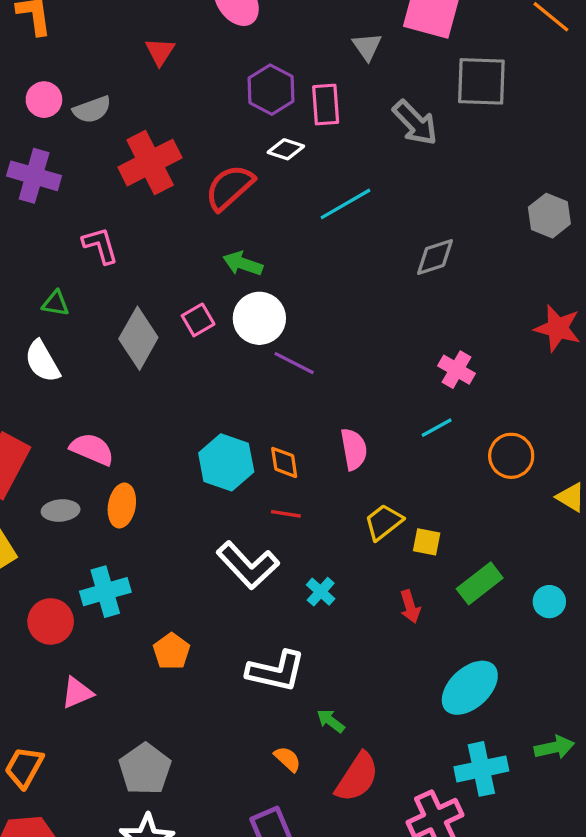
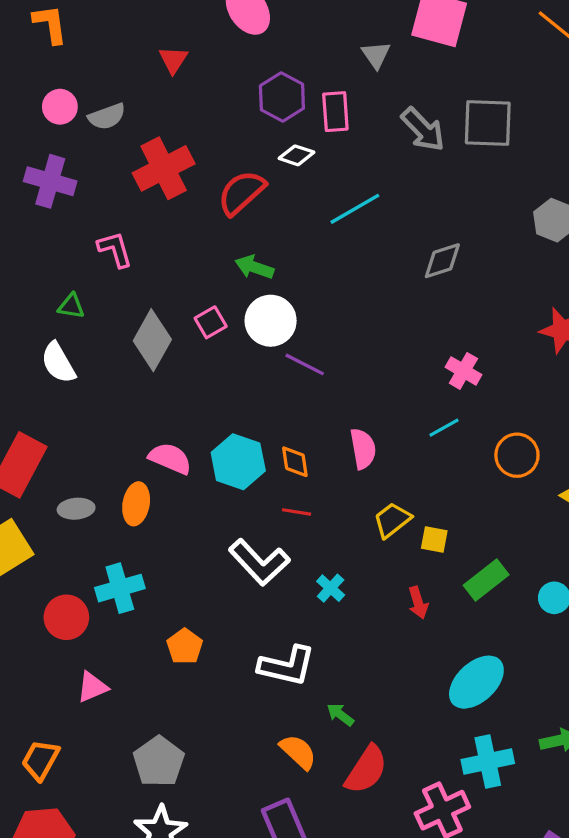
gray square: (481, 81) -> (488, 123), moved
pink semicircle: (92, 449) -> (170, 458), moved
orange semicircle: (288, 759) -> (298, 752), size x1.4

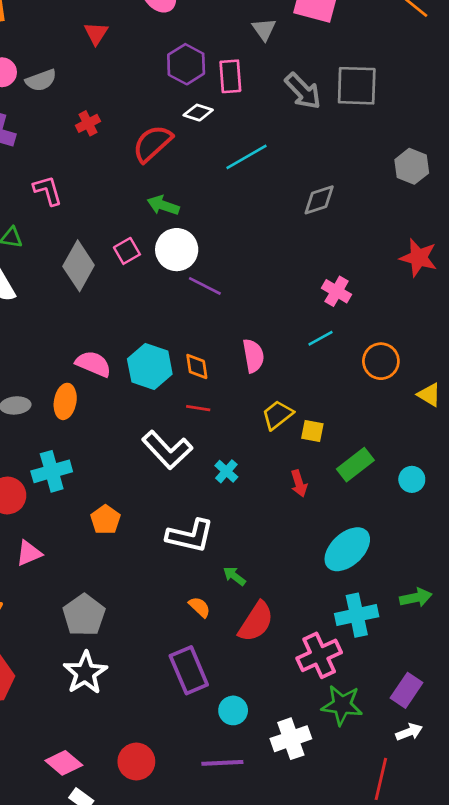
red cross: (164, 168) -> (88, 123), size x0.5
orange semicircle: (298, 752) -> (200, 607), size x0.7

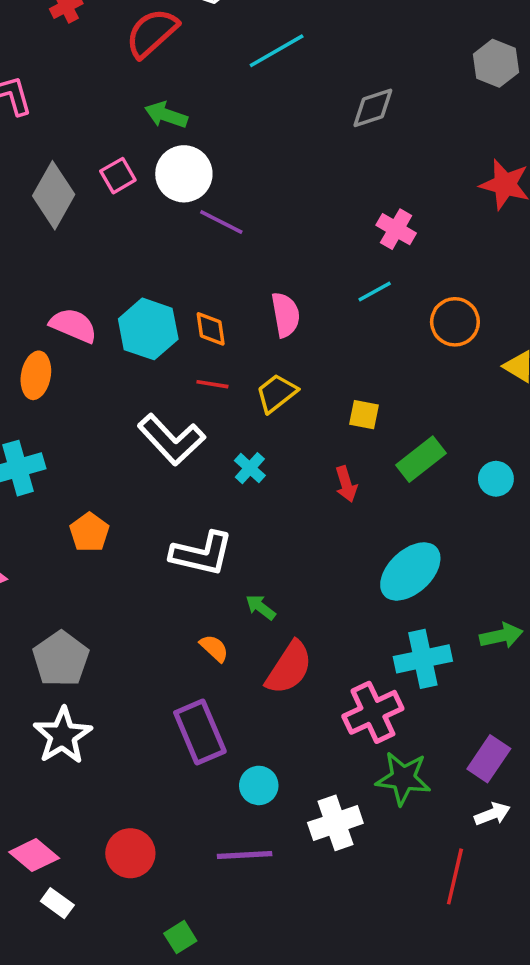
yellow trapezoid: (277, 415) -> (277, 393), moved

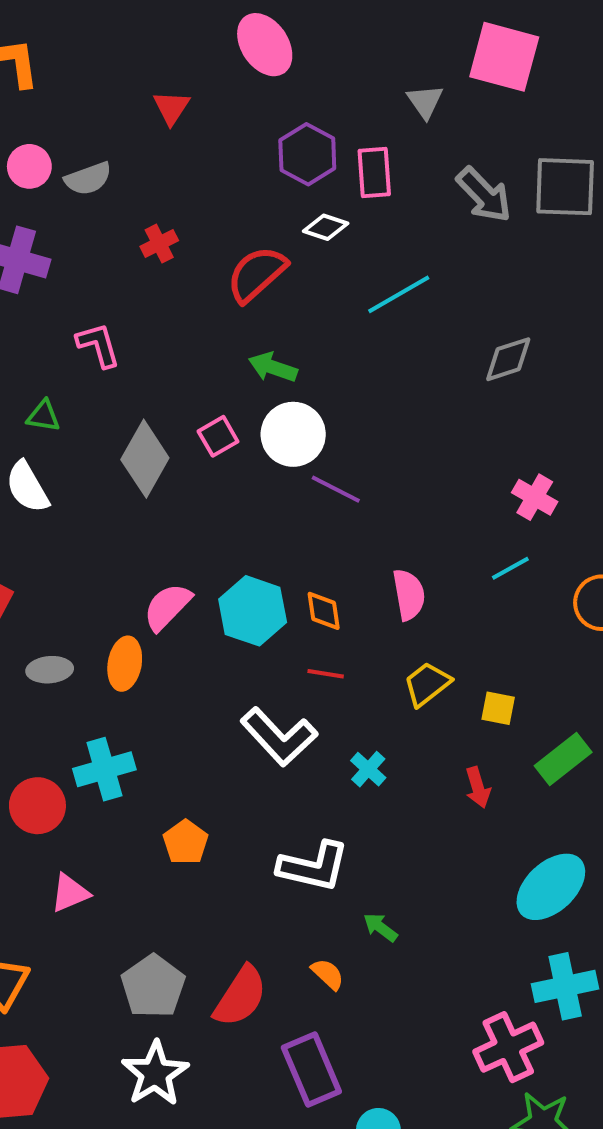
pink semicircle: (73, 325) -> (167, 607), turned -69
yellow trapezoid: (277, 393) -> (427, 684), moved
red semicircle: (289, 668) -> (240, 996), moved

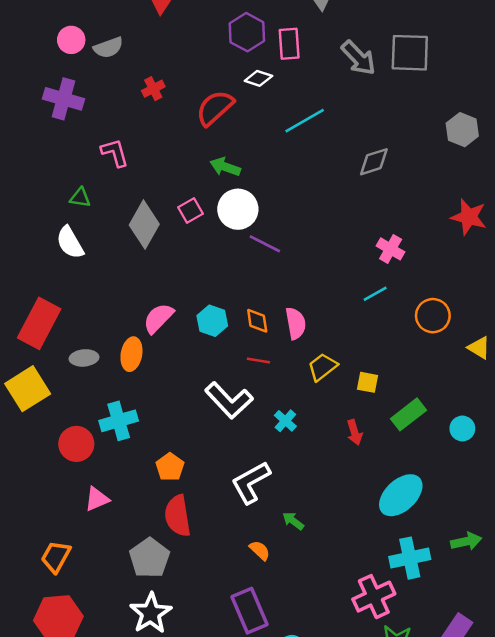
pink semicircle: (409, 595) -> (296, 323), moved
cyan hexagon: (253, 611) -> (212, 321), size x0.7
white L-shape: (313, 867) -> (251, 482), turned 138
red semicircle: (240, 996) -> (178, 516), moved, turned 138

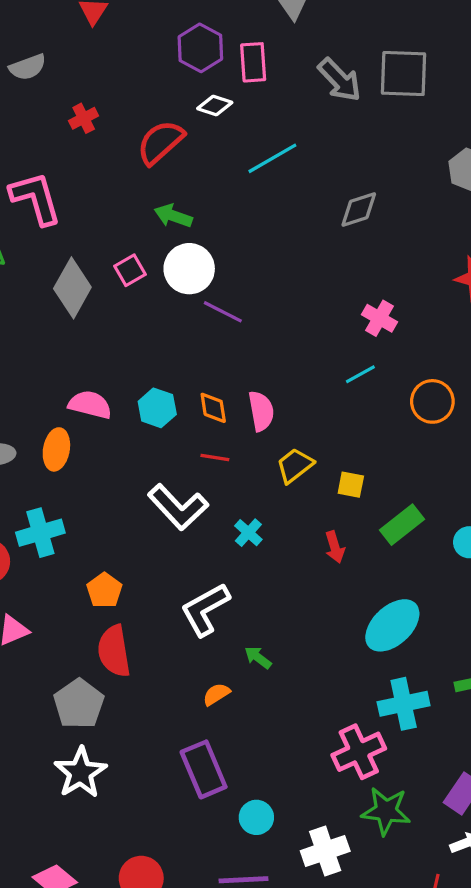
pink L-shape: (115, 153) -> (36, 198), size x1.5
pink semicircle: (158, 318) -> (90, 405), turned 60
orange semicircle: (260, 550) -> (216, 694), turned -75

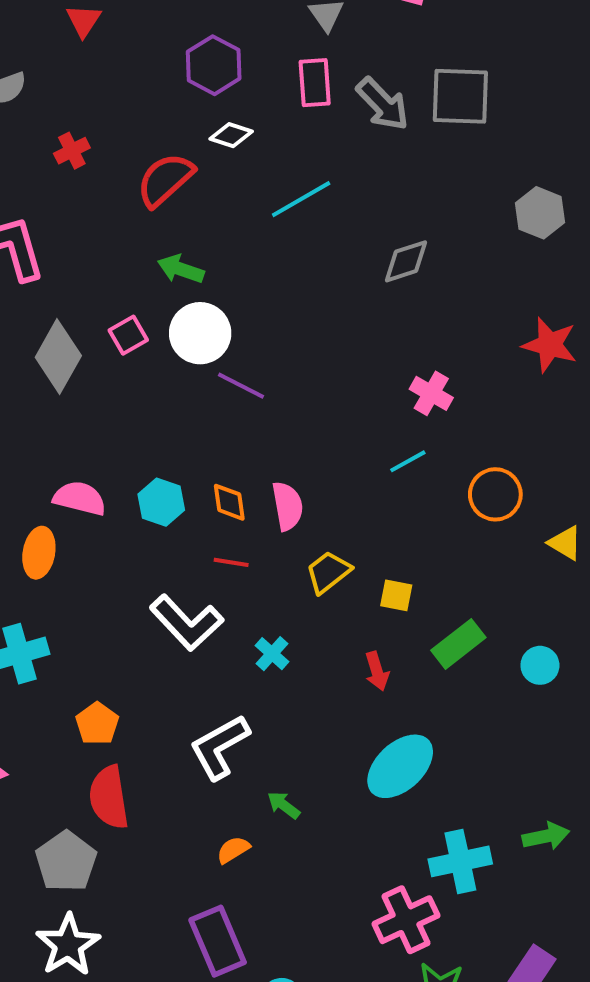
pink rectangle: (253, 62) -> (315, 83), moved
cyan ellipse: (392, 625) -> (400, 766), moved

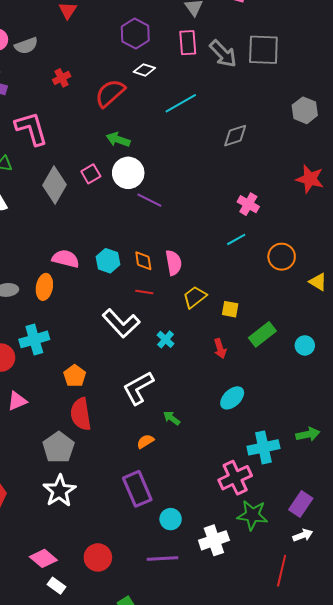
cyan ellipse: (400, 766) -> (232, 398), size x0.7

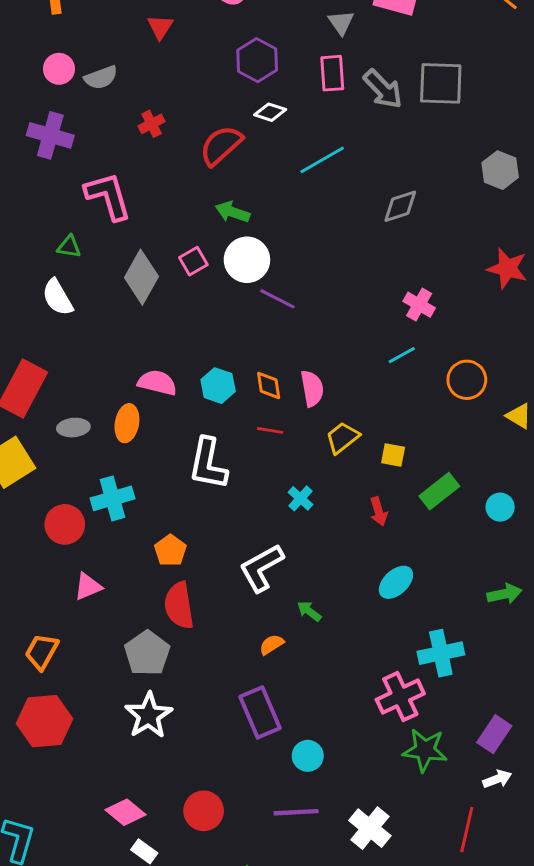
white L-shape: (121, 323) -> (208, 464), moved, turned 54
green arrow: (308, 434) -> (504, 594), moved
white cross: (214, 540) -> (370, 828), moved, turned -32

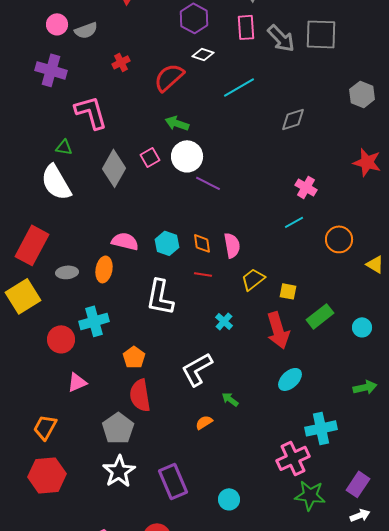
white semicircle: (58, 297) -> (56, 182), size x1.4
red arrow: (379, 511) -> (278, 330), size x1.8
purple rectangle: (260, 712) -> (173, 481), moved

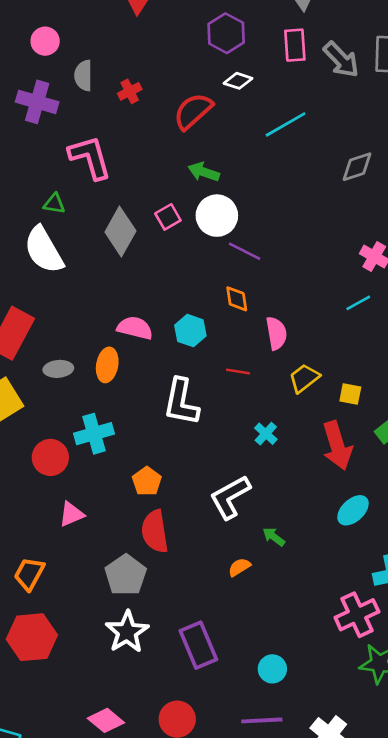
gray semicircle: (86, 30) -> (83, 75), moved, turned 110
orange diamond: (202, 243) -> (237, 299), moved

